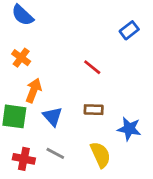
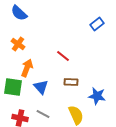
red line: (92, 67) -> (63, 56), moved

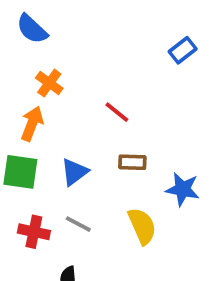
orange cross: (18, 44) -> (49, 83), moved
orange arrow: (27, 68) -> (32, 124), moved
blue triangle: (41, 87) -> (74, 172), turned 35

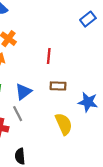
red line: (117, 112) -> (49, 56), turned 56
gray line: (78, 224) -> (18, 114), moved, turned 35

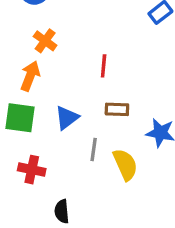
gray line: (18, 114) -> (94, 150), moved, turned 35

